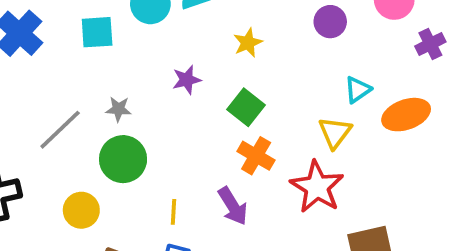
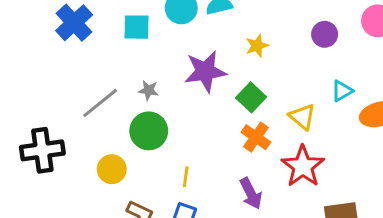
purple star: (187, 80) -> (205, 71), size x1.8
yellow triangle: (335, 133) -> (302, 117), moved, turned -32
purple arrow: (233, 206) -> (251, 193), moved

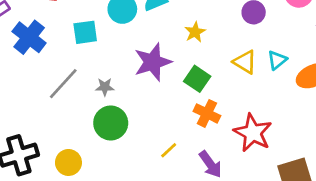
gray line: (100, 103) -> (63, 84), moved
yellow triangle: (302, 117) -> (245, 62), moved
yellow circle: (112, 169) -> (68, 162), moved
yellow line: (186, 177) -> (169, 150), moved, turned 48

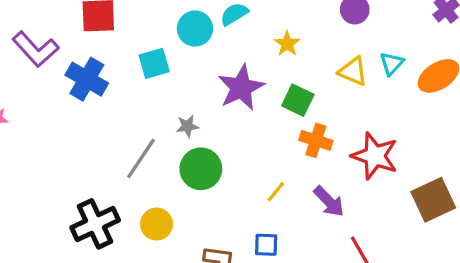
gray line: (63, 84) -> (141, 158), moved

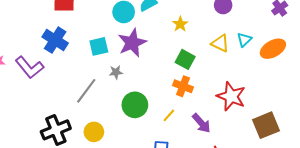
purple L-shape: (36, 49) -> (29, 67), moved
cyan square: (154, 63) -> (99, 46), moved
purple star: (241, 88) -> (132, 43), moved
orange cross: (316, 140) -> (183, 86), moved
green circle: (201, 169) -> (135, 105), moved

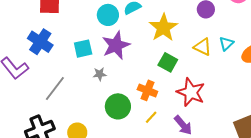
yellow star: (180, 24) -> (163, 28), size x1.8
orange cross: (183, 86) -> (147, 90), moved
gray line: (86, 91) -> (55, 89), moved
red star: (231, 96) -> (191, 92), moved

